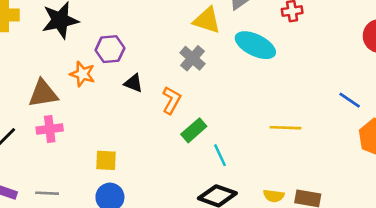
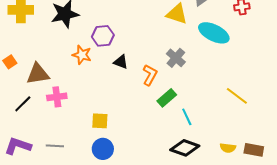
gray cross: (192, 58) -> (176, 58), moved
brown triangle: (43, 94) -> (38, 74), moved
yellow line: (286, 128) -> (237, 96), turned 35

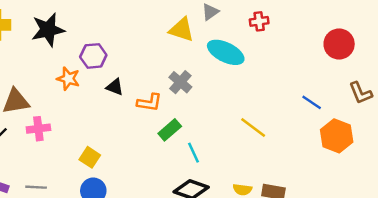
orange L-shape: (150, 75) -> (149, 102), turned 70
yellow square: (100, 121) -> (90, 157), turned 30

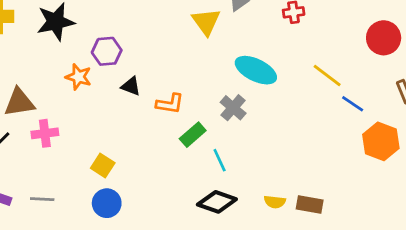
yellow triangle: (182, 30) -> (206, 22), turned 36
cyan ellipse: (226, 52) -> (256, 70), moved
gray cross: (180, 82) -> (233, 108), moved
yellow line: (253, 127) -> (327, 75), moved

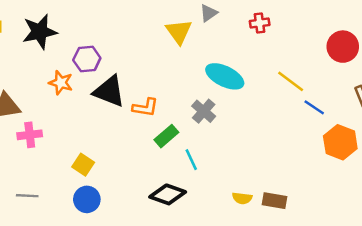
black triangle: (131, 86) -> (109, 91), size x1.8
black diamond: (217, 202) -> (168, 194), moved

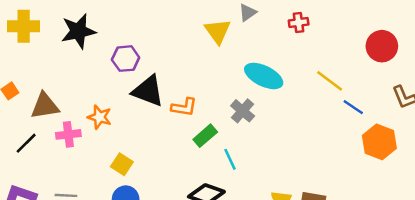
orange star: (61, 83) -> (99, 117), moved

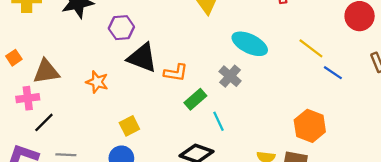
pink cross: (68, 134) -> (28, 98), moved
orange hexagon: (379, 142) -> (310, 126), moved
black line: (26, 143) -> (44, 122), moved
yellow square: (122, 164) -> (129, 126), moved, turned 30

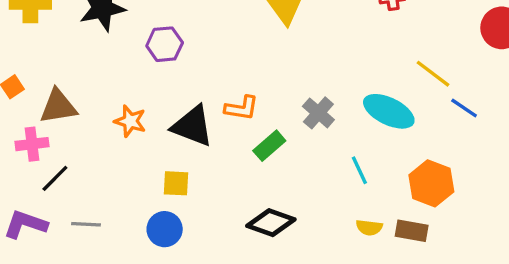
cyan ellipse: (250, 44) -> (389, 111), moved
black triangle: (142, 58) -> (192, 126), moved
cyan line: (218, 121) -> (359, 170), moved
yellow square: (129, 126) -> (176, 183), turned 30

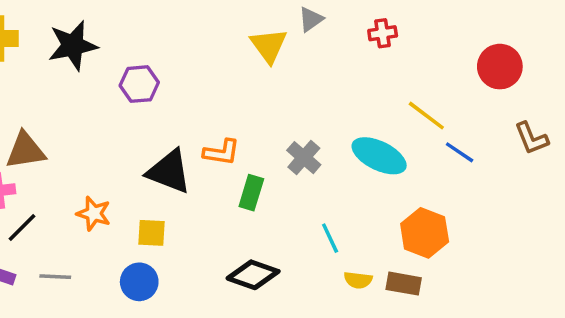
orange star: (130, 121) -> (94, 214), moved
green rectangle: (269, 146) -> (251, 193), turned -32
cyan line: (359, 170) -> (330, 238), moved

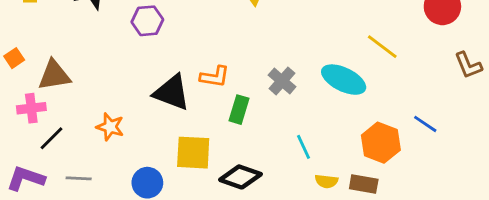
blue line: (460, 152) -> (425, 124), moved
yellow square: (151, 233) -> (193, 153), moved, size x1.5

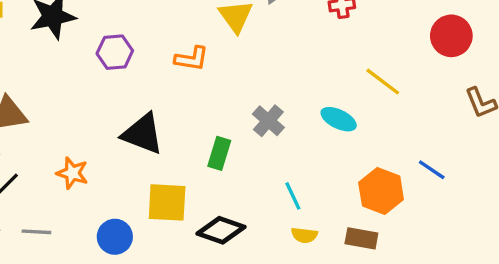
orange L-shape: (215, 77) -> (192, 59), moved
cyan ellipse: (344, 80) -> (339, 119), size x0.7
yellow semicircle: (326, 181) -> (304, 235), moved

